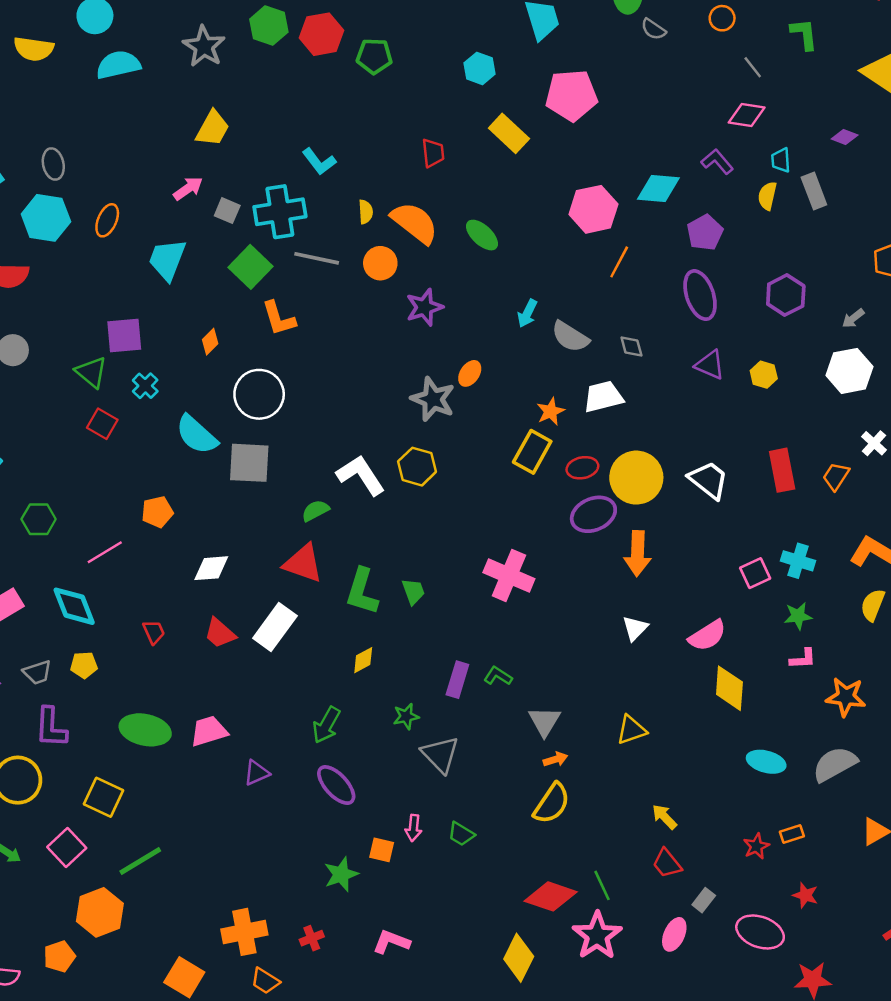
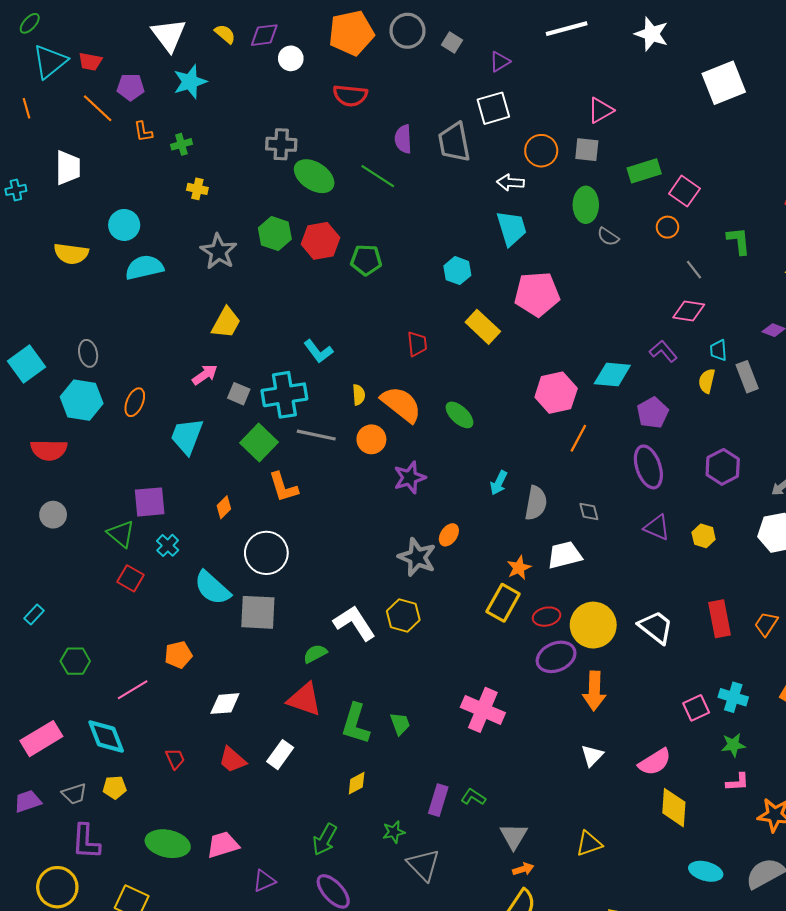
gray semicircle: (570, 337) -> (536, 503), turned -112
white rectangle: (275, 627) -> (280, 755), size x0.7

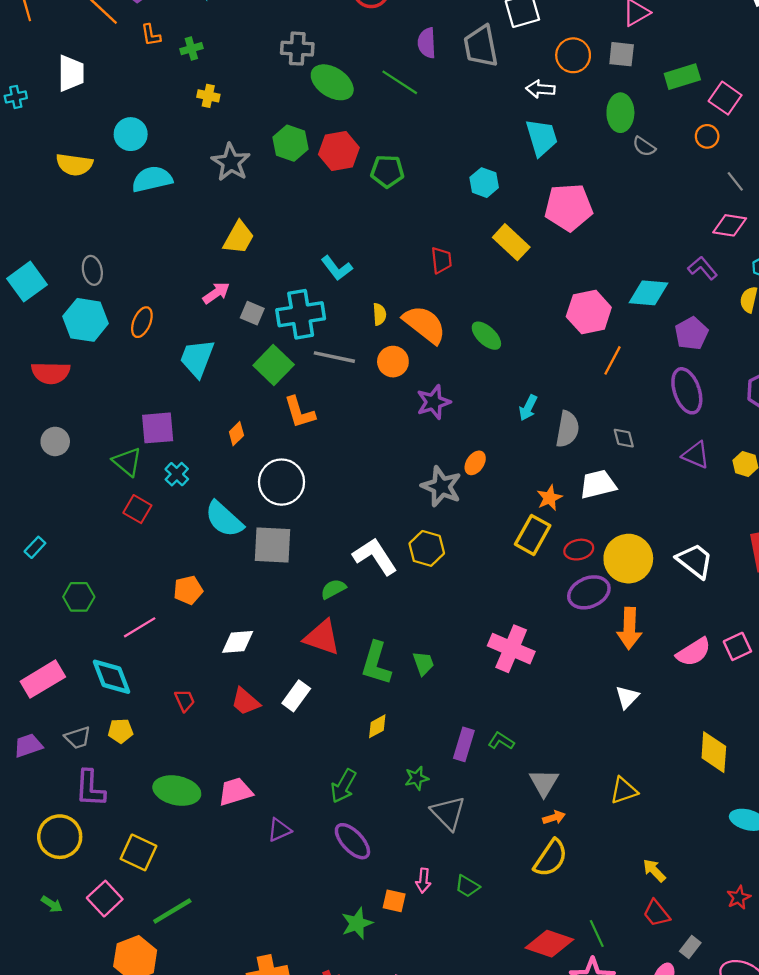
pink semicircle: (655, 762) -> (694, 652), moved

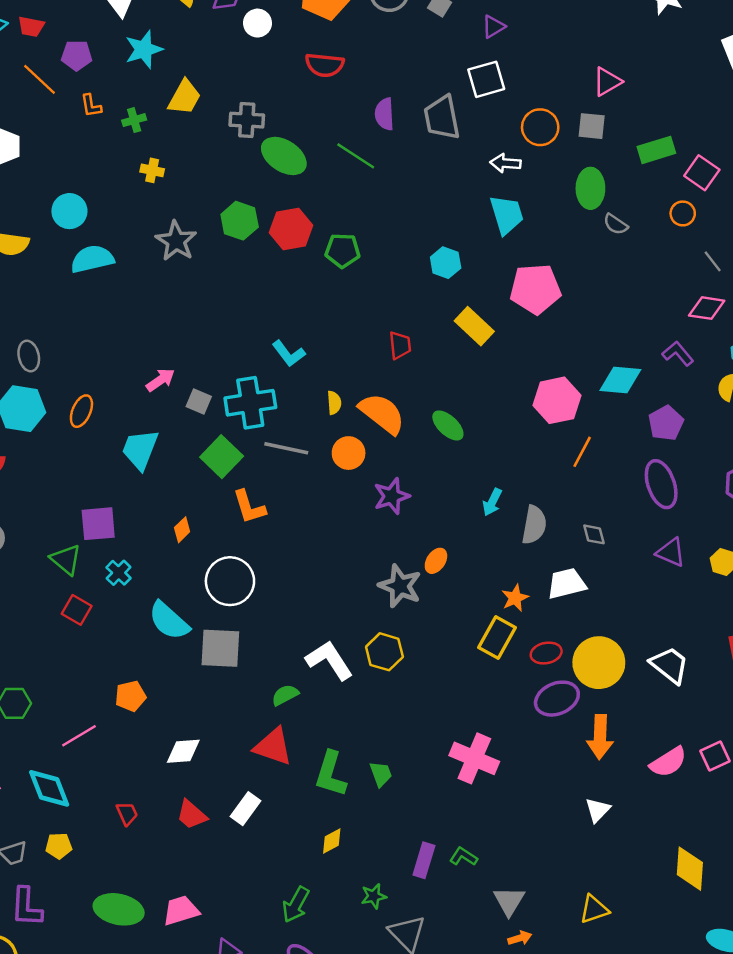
yellow trapezoid: (239, 238) -> (184, 97), moved

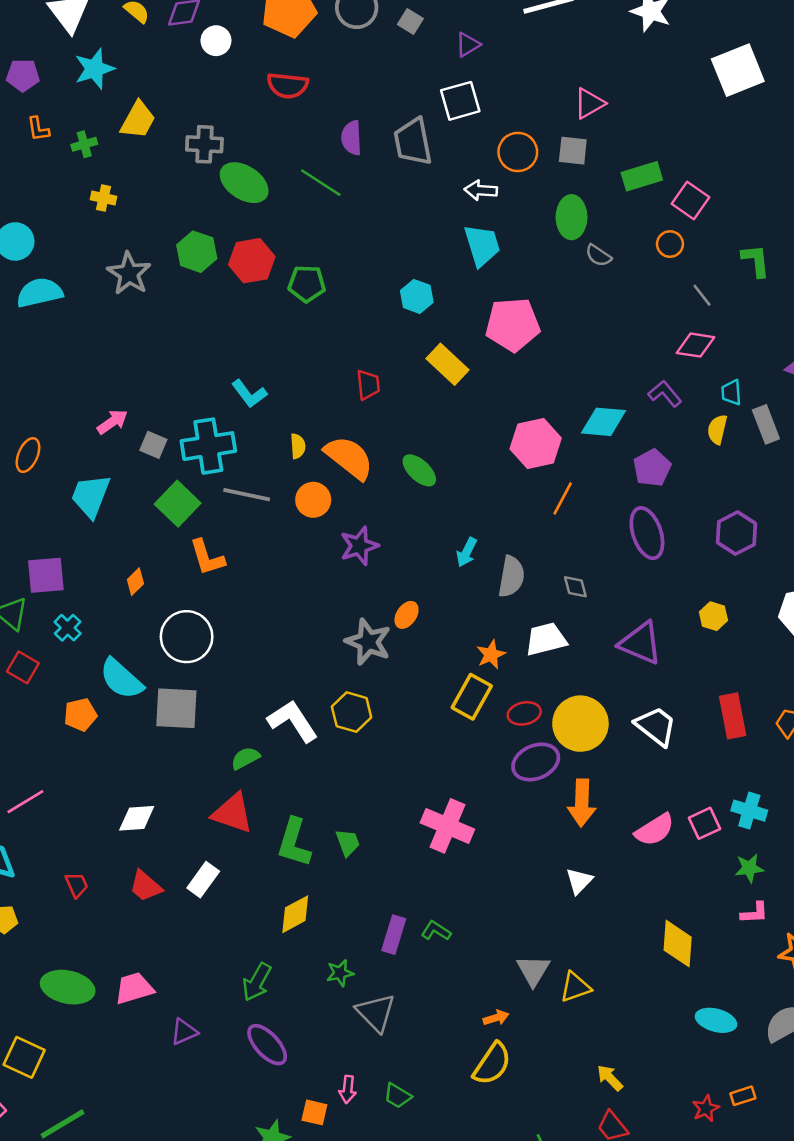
purple triangle: (671, 552) -> (641, 643), moved, size x1.4
orange pentagon: (131, 696) -> (80, 715), moved
yellow diamond: (332, 841) -> (295, 914), size x1.4
gray triangle: (509, 901) -> (533, 970), moved

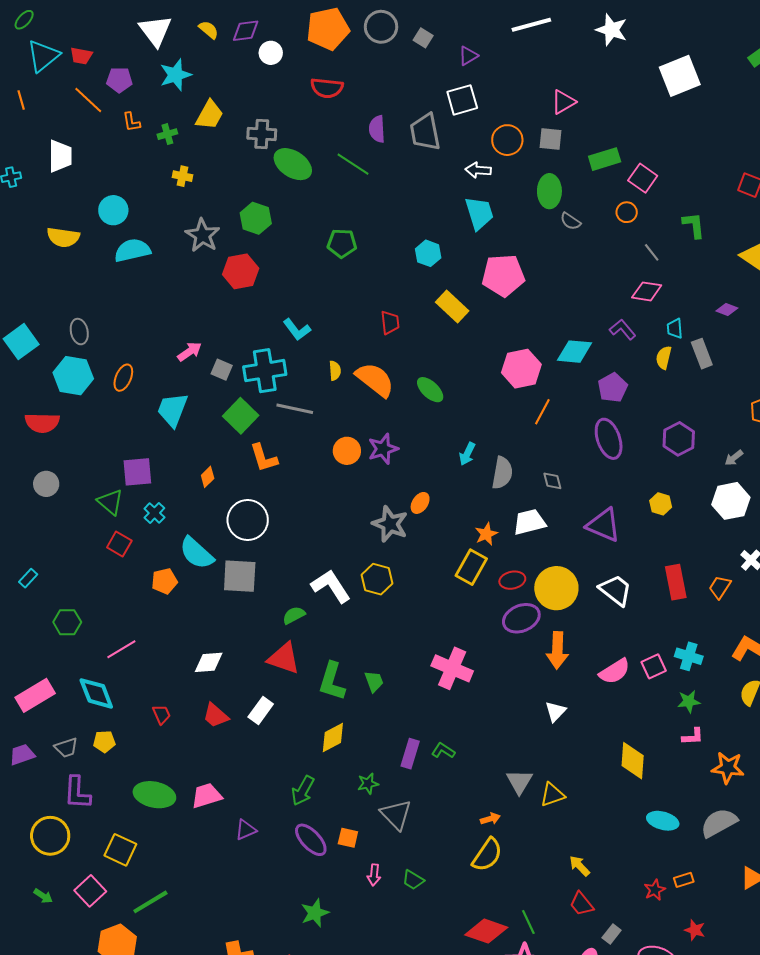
red hexagon: (252, 261) -> (241, 271), moved
orange circle: (313, 500) -> (347, 451), moved
orange square: (314, 1112) -> (348, 838), moved

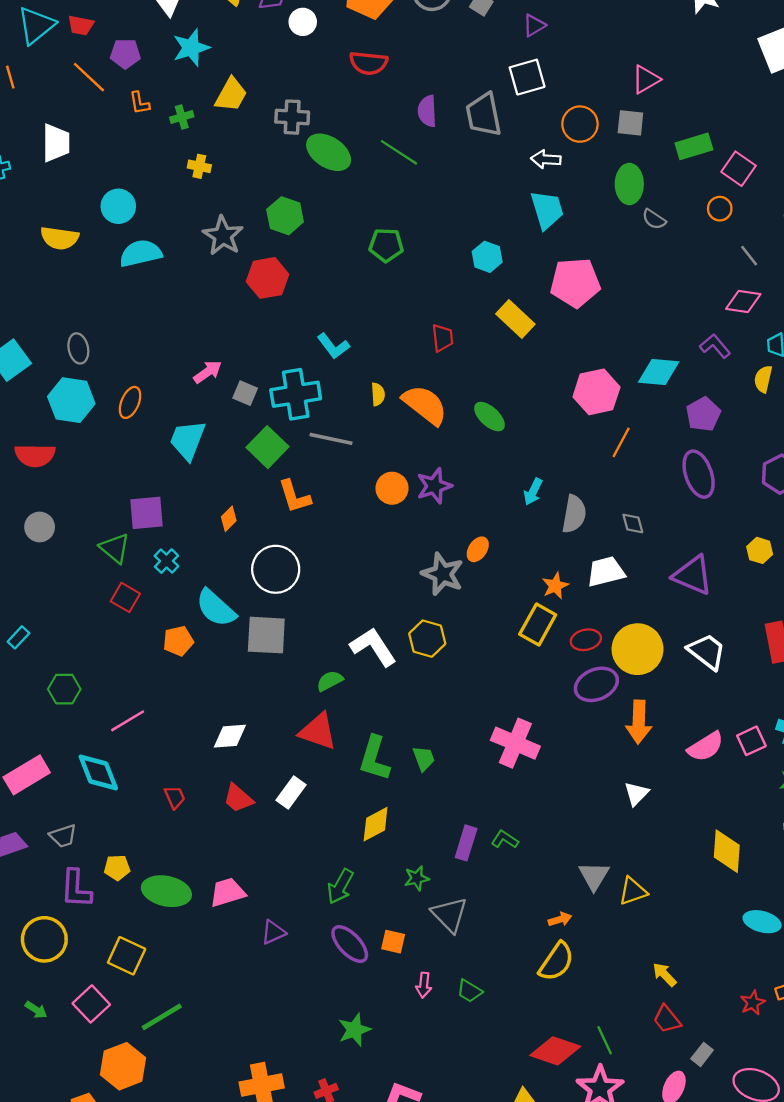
yellow pentagon: (104, 742) -> (117, 868), moved

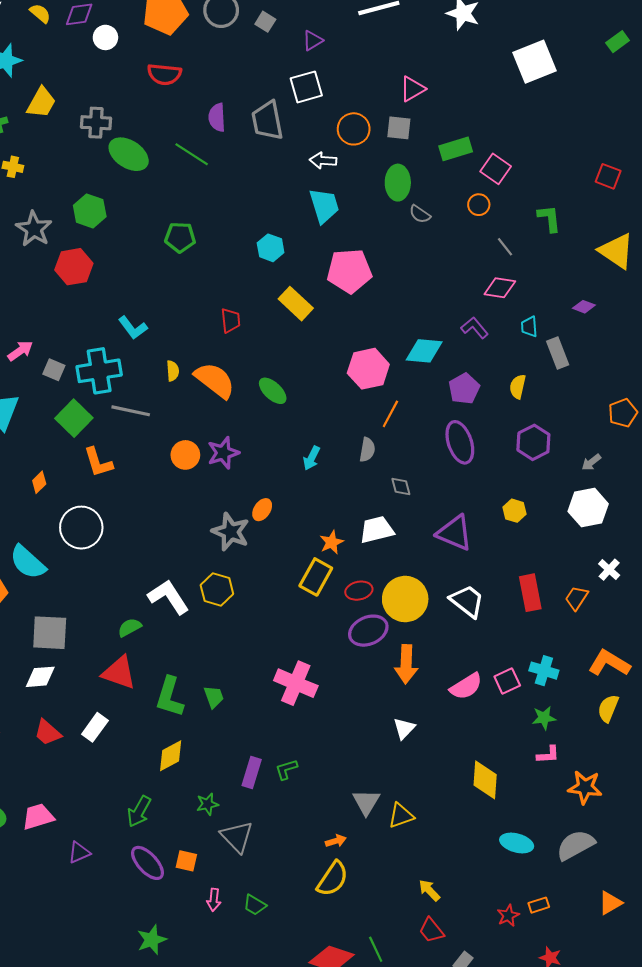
yellow semicircle: (763, 379) -> (518, 387), moved
gray semicircle: (574, 514) -> (367, 450), moved, size x0.7
gray square: (266, 635) -> (50, 633), moved
green L-shape: (505, 839) -> (286, 769), turned -50

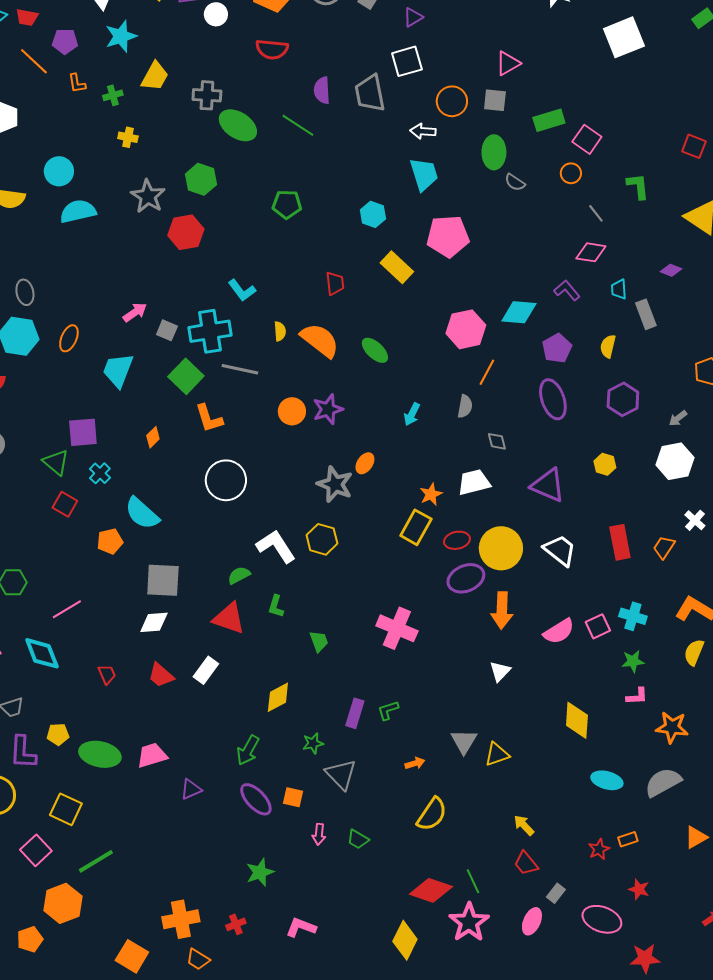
white circle: (81, 528) -> (226, 480), moved
green L-shape: (170, 697) -> (276, 606), moved, size x0.6
orange arrow: (336, 841) -> (415, 763), moved

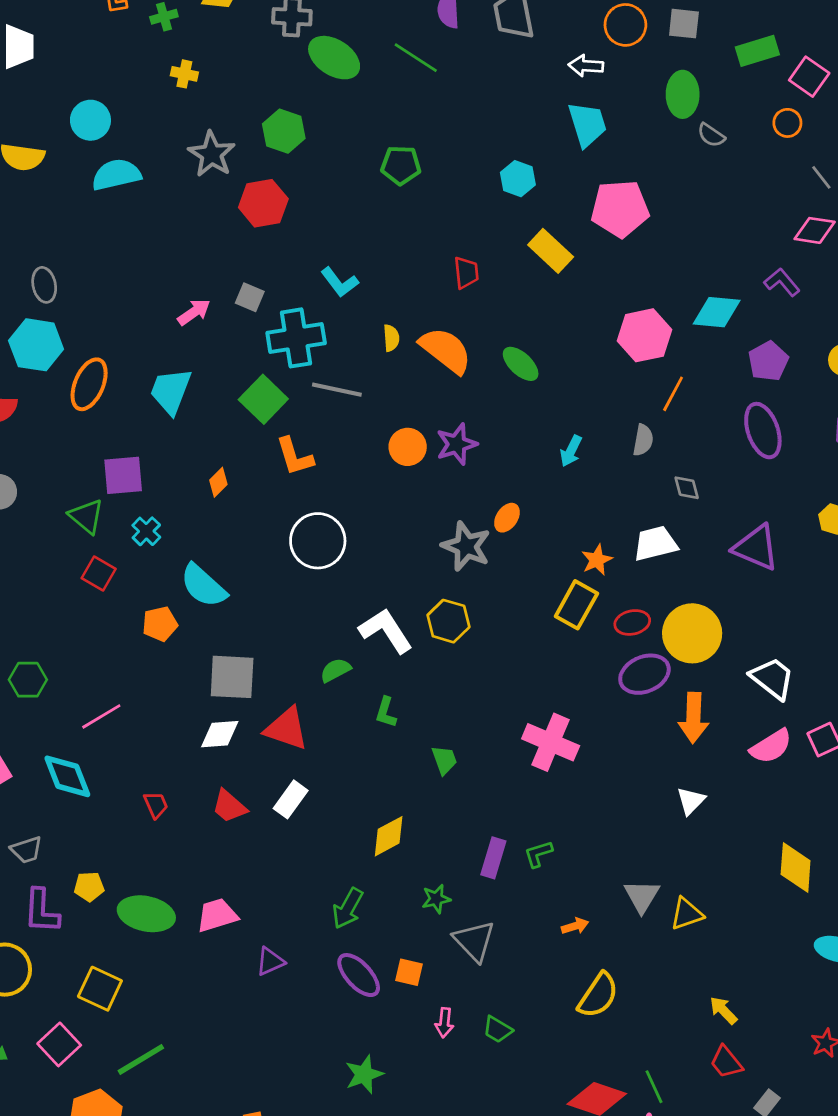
gray square: (167, 330) -> (250, 297), moved
orange ellipse: (69, 338) -> (89, 384), moved, size x1.4
white trapezoid: (560, 550) -> (772, 678), moved
red triangle: (229, 618) -> (286, 729), moved

